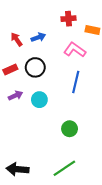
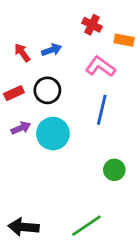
red cross: (69, 19) -> (92, 25), turned 32
cyan circle: (39, 100) -> (53, 134), size x1.5
green circle: (70, 129) -> (114, 170), moved

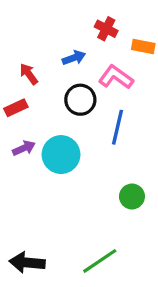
blue arrow: (52, 50) -> (74, 58), moved
red arrow: (22, 53) -> (29, 74), moved
black circle: (47, 90) -> (80, 100), moved

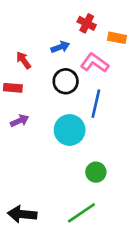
red rectangle: (16, 108) -> (13, 88), turned 30
cyan circle: (61, 155) -> (70, 130), moved
green circle: (132, 196) -> (96, 172), moved

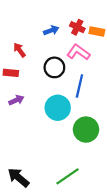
red cross: (87, 23) -> (77, 27), moved
blue arrow: (60, 47) -> (51, 30), moved
green circle: (96, 172) -> (86, 130), moved, size x1.5
black arrow: (22, 214) -> (18, 177), turned 35

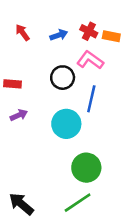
red arrow: (20, 50) -> (23, 33), moved
green circle: (86, 130) -> (86, 168), moved

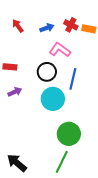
pink L-shape: (90, 60) -> (60, 50), moved
black circle: (63, 78) -> (47, 72), moved
green line: (78, 203) -> (62, 162), turned -30

